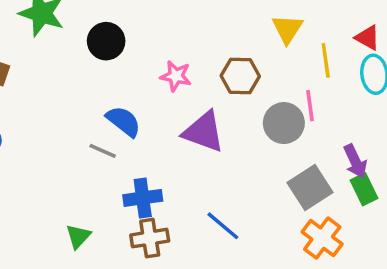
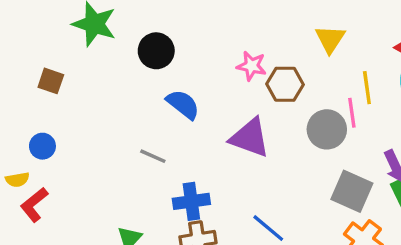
yellow line: (326, 60) -> (367, 88), moved
pink star: (176, 76) -> (252, 66), moved
blue semicircle: (124, 121) -> (183, 104), moved
gray square: (310, 188) -> (352, 191), turned -33

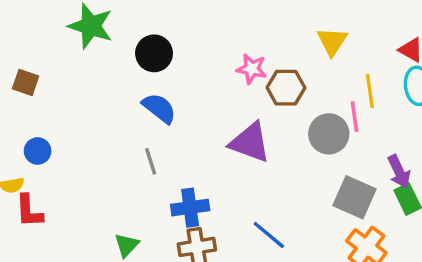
brown square: (51, 81) -> (26, 82), moved
blue semicircle: (183, 104) -> (159, 108), moved
gray line: (153, 156) -> (151, 161), turned 48
red L-shape: (34, 205) -> (29, 211), turned -54

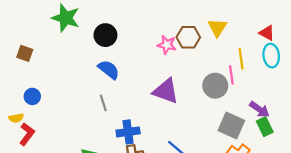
brown hexagon: (286, 88) -> (188, 37), moved
purple arrow: (399, 172) -> (259, 109), turned -30
red L-shape: (29, 211) -> (27, 134), turned -140

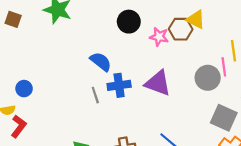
yellow triangle: (217, 28) -> (196, 19), moved, turned -36
black circle: (105, 35) -> (129, 22), moved
brown square: (25, 53) -> (13, 19), moved
blue cross: (128, 132) -> (119, 85), moved

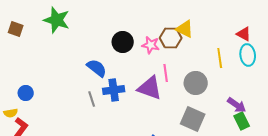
black circle: (129, 22) -> (123, 42), moved
pink line: (224, 67) -> (166, 73), moved
gray square: (224, 118) -> (193, 119), moved

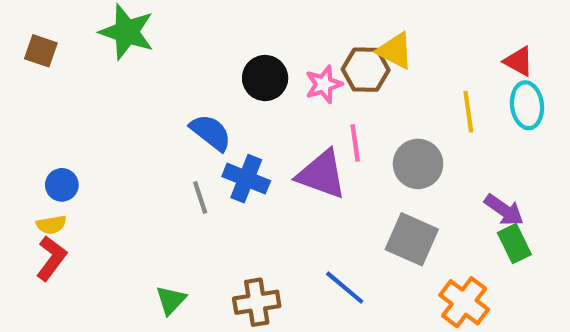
pink star: (151, 45) -> (324, 84), turned -30
blue cross: (114, 90) -> (246, 179), turned 30
yellow semicircle: (11, 113) -> (51, 225), moved

